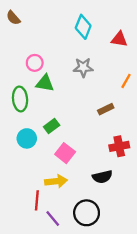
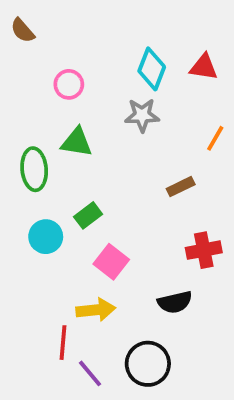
cyan diamond: (83, 27) -> (152, 69), moved
pink circle: (35, 63) -> (69, 84), moved

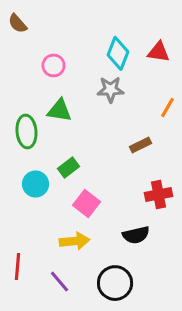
red line: (63, 343) -> (17, 267), moved
purple line: (90, 373) -> (59, 282), moved

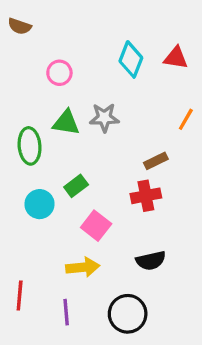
brown semicircle: (17, 23) -> (20, 26), turned -30
gray star: (111, 89) -> (104, 118), moved
red cross: (159, 195) -> (146, 196), moved
purple line: (59, 282) -> (66, 312), turned 35

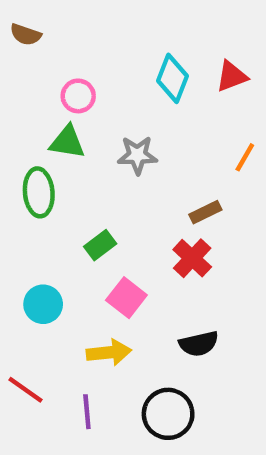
red triangle: (176, 58) -> (232, 76), turned -30
green triangle: (66, 123) -> (67, 142), moved
red cross: (146, 196) -> (192, 258), turned -36
cyan circle: (40, 204) -> (43, 304), moved
red line: (20, 295) -> (26, 390), turned -60

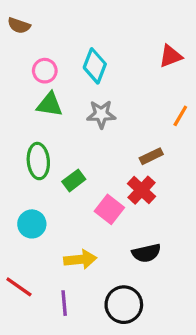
cyan diamond: (172, 78) -> (95, 66), moved
pink circle: (78, 96) -> (45, 71), moved
green ellipse: (39, 192) -> (38, 161), moved
pink square: (126, 298) -> (109, 209), moved

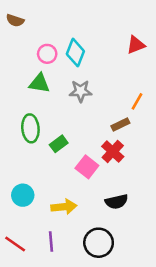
pink circle: (45, 71) -> (47, 54), moved
orange line: (180, 116) -> (137, 101), moved
cyan circle: (32, 224) -> (23, 195), moved
red line: (19, 287) -> (15, 244), moved

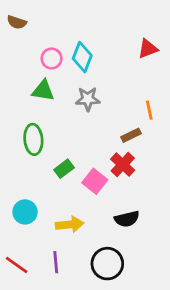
orange line: (137, 101) -> (149, 110), turned -42
green rectangle: (59, 144) -> (64, 169), moved

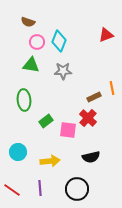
brown semicircle: (17, 22) -> (28, 22), moved
orange line: (149, 110) -> (112, 88), moved
pink square: (95, 181) -> (68, 130), turned -30

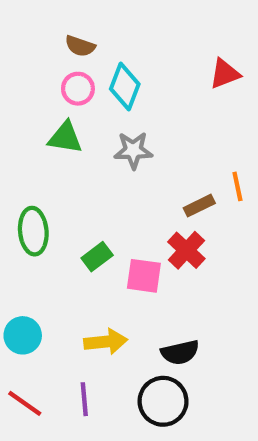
brown semicircle: (28, 22) -> (80, 46), moved
green ellipse: (24, 100) -> (33, 231), moved
cyan circle: (18, 152) -> (23, 335), moved
black semicircle: (91, 157) -> (180, 352), moved

